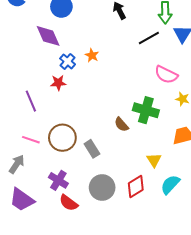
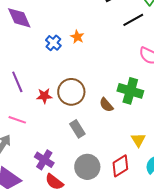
purple diamond: (48, 36) -> (19, 18), moved
red star: (58, 83) -> (44, 96), moved
brown circle: (62, 138) -> (71, 92), moved

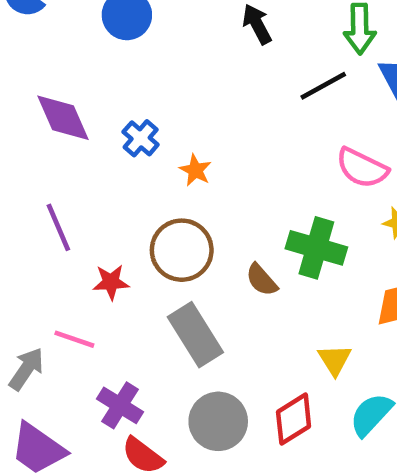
purple diamond: (19, 18) -> (63, 118), moved
orange star: (77, 37) -> (195, 170), moved
red star: (44, 96) -> (111, 282), moved
pink line: (17, 120) -> (74, 339), moved
gray rectangle: (77, 129) -> (195, 335), size x1.5

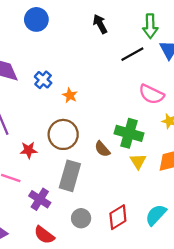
gray rectangle: (195, 335) -> (70, 176), turned 48
yellow triangle: (335, 360) -> (138, 161), moved
purple cross: (120, 405) -> (40, 199), moved
gray circle: (218, 421) -> (81, 218), size x0.7

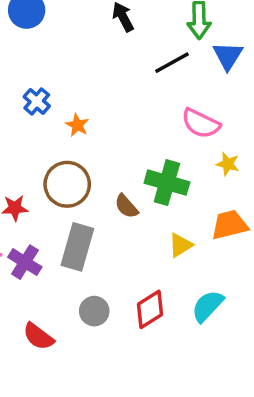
yellow triangle: (138, 161) -> (180, 245), moved, turned 30
purple cross: (40, 199) -> (25, 262), moved

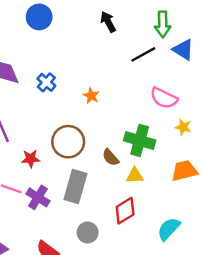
blue triangle: (228, 56) -> (183, 50), turned -30
orange star: (77, 125) -> (91, 96), moved
yellow triangle: (180, 245) -> (135, 176), moved, turned 30
red diamond: (150, 309) -> (125, 211), moved

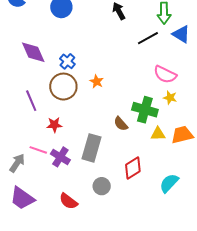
orange star: (91, 96) -> (97, 81), moved
yellow star: (183, 127) -> (170, 98), moved
brown circle: (68, 142) -> (63, 87), moved
yellow triangle: (135, 176) -> (158, 134), moved

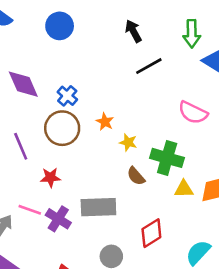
black line: (148, 38) -> (149, 66), moved
yellow star: (170, 98) -> (128, 142), moved
gray rectangle: (92, 148) -> (98, 207), turned 72

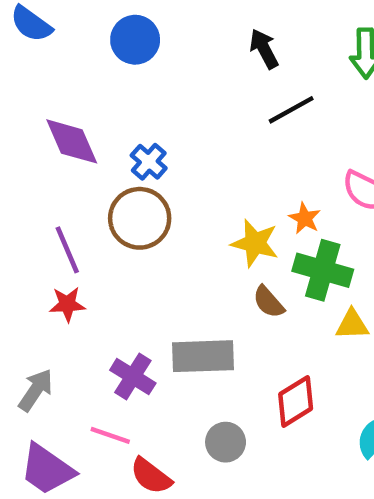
orange star: (105, 122) -> (305, 218), moved
yellow star: (128, 142) -> (255, 243), size x1.5
red star: (50, 177) -> (67, 304), moved
pink line: (30, 210) -> (110, 435), moved

